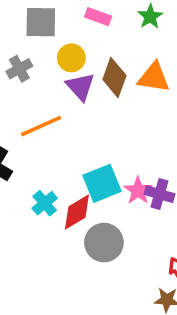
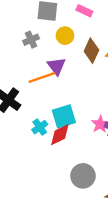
purple triangle: (80, 87) -> (57, 66), moved
cyan square: (102, 183) -> (64, 116), moved
gray circle: (104, 243) -> (83, 176), moved

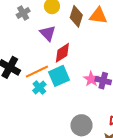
orange line: (42, 78) -> (37, 72), moved
red diamond: (60, 135) -> (62, 53), moved

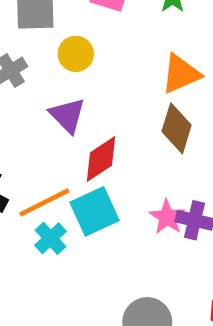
brown diamond: (76, 16) -> (177, 128), moved
orange triangle: (98, 16) -> (181, 74), turned -30

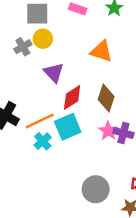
yellow circle: (76, 54) -> (43, 39), moved
orange triangle: (181, 74) -> (101, 51), moved, turned 40
brown diamond: (177, 128) -> (106, 98), moved

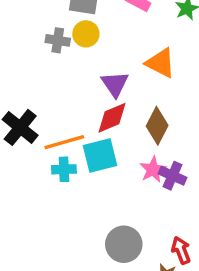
gray cross: (23, 47) -> (58, 40), turned 30
purple triangle: (54, 73) -> (115, 84), moved
cyan cross: (43, 141) -> (64, 169), turned 30

